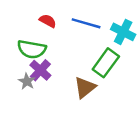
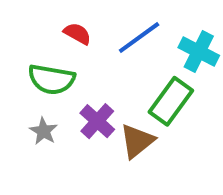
blue line: (86, 23) -> (139, 38), turned -52
purple cross: (40, 70) -> (97, 121), moved

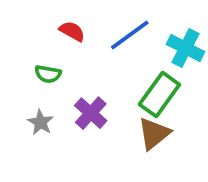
green semicircle: (51, 79) -> (48, 74), size x0.6
brown triangle: (137, 141) -> (154, 134), moved

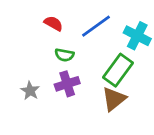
green semicircle: (48, 74) -> (64, 55), moved
purple cross: (91, 113) -> (67, 84), turned 30

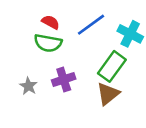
green semicircle: (64, 55) -> (48, 43), moved, size x1.5

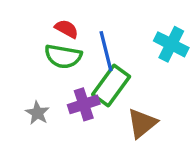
blue line: (91, 25) -> (106, 51), moved, turned -68
green rectangle: (112, 66) -> (111, 86), moved

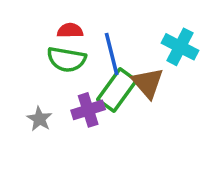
red semicircle: (67, 29) -> (70, 31), turned -30
brown triangle: (142, 123) -> (148, 83), moved, turned -32

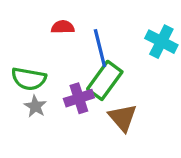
green semicircle: (66, 59) -> (29, 79), moved
brown triangle: (148, 83) -> (123, 118), moved

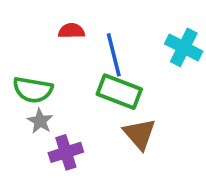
green rectangle: (105, 80) -> (119, 92), turned 75
purple cross: (79, 98) -> (66, 152), moved

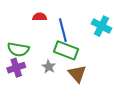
gray star: (40, 121) -> (49, 67), moved
purple cross: (66, 152) -> (16, 68), moved

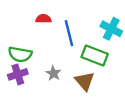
green rectangle: (66, 50) -> (95, 55), moved

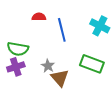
green rectangle: (95, 55) -> (92, 64), moved
brown triangle: (85, 81) -> (60, 78), moved

